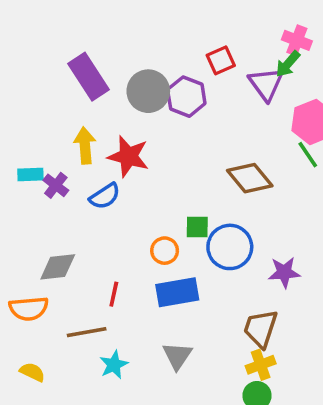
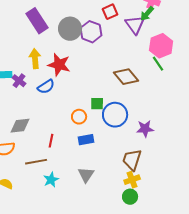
blue rectangle: (177, 292) -> (86, 140), size x0.7

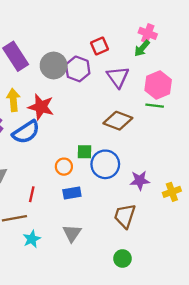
purple triangle: (135, 25) -> (118, 77), moved
green line: (158, 64) -> (155, 106), turned -49
brown diamond: (126, 77) -> (118, 121), turned -30
blue semicircle: (46, 87) -> (26, 132), size x1.4
yellow cross: (132, 180) -> (172, 192), moved

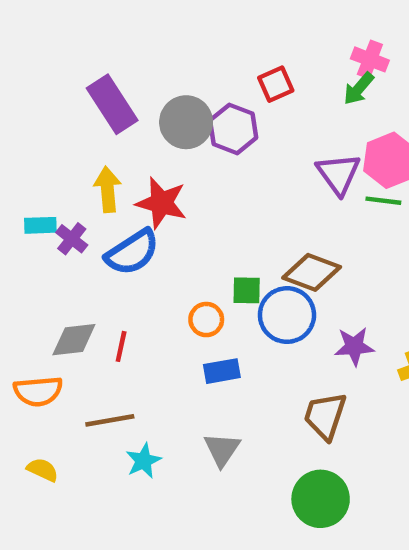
purple triangle: (118, 77) -> (339, 174), moved
brown diamond: (118, 121) -> (312, 272), moved
red line: (32, 194) -> (121, 346), moved
green circle: (122, 259) -> (321, 499), size x1.6

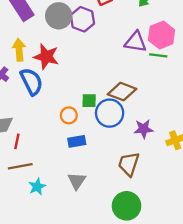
purple triangle: (339, 174) -> (136, 42), turned -45
blue semicircle: (132, 252) -> (32, 81), turned -84
red line: (121, 346) -> (17, 141), moved

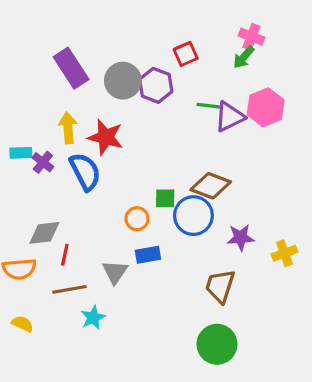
purple triangle: (136, 42) -> (230, 117), turned -35
green line: (158, 55) -> (209, 106), moved
gray triangle: (77, 181) -> (115, 272), moved

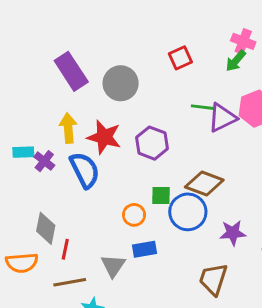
purple hexagon: (156, 85) -> (152, 143), moved
gray diamond: (44, 233) -> (46, 228), turned -72

